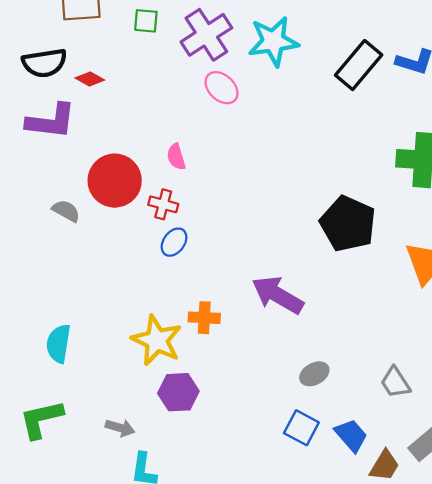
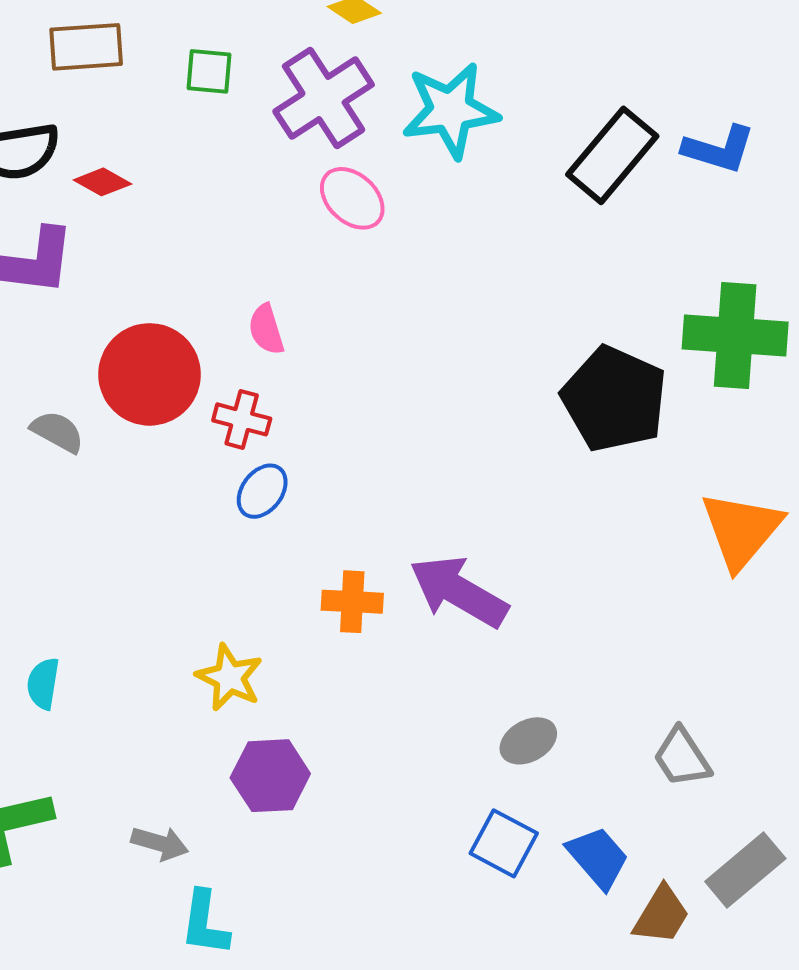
black pentagon: (348, 224) -> (614, 399), moved
orange cross: (204, 318) -> (352, 602), moved
yellow star: (157, 340) -> (229, 677), size x0.7
cyan semicircle: (58, 344) -> (43, 684), size x0.7

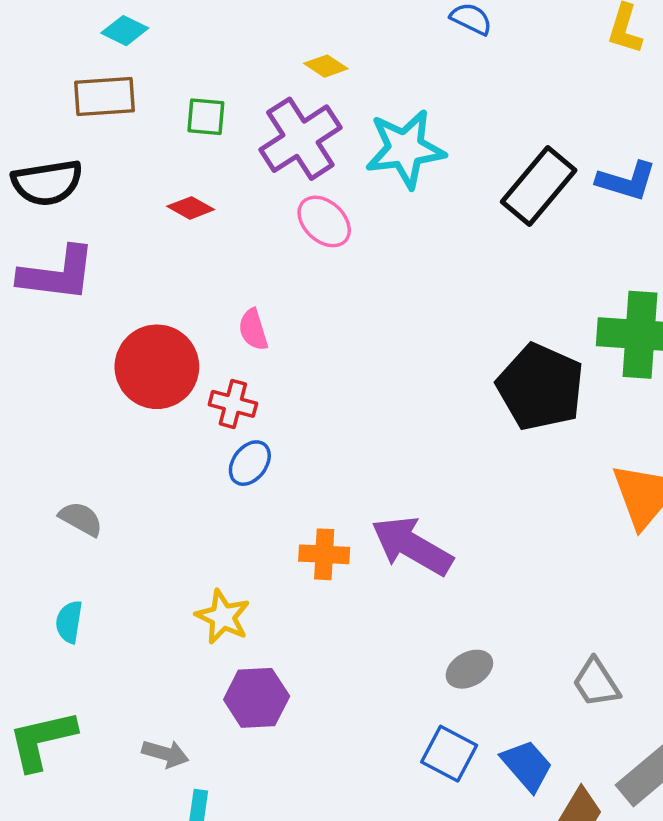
red diamond: (102, 182) -> (191, 208), moved
gray semicircle: (57, 432) -> (81, 519), moved

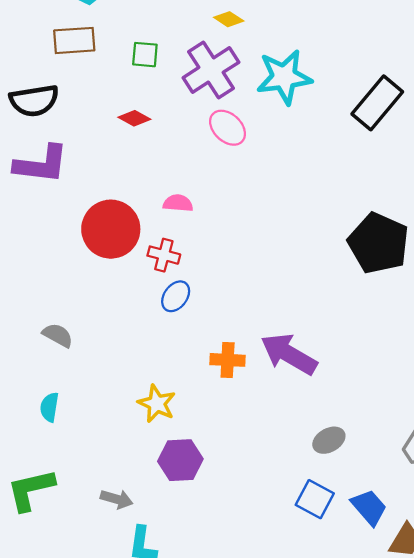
pink semicircle: (253, 330) -> (178, 203), turned 112

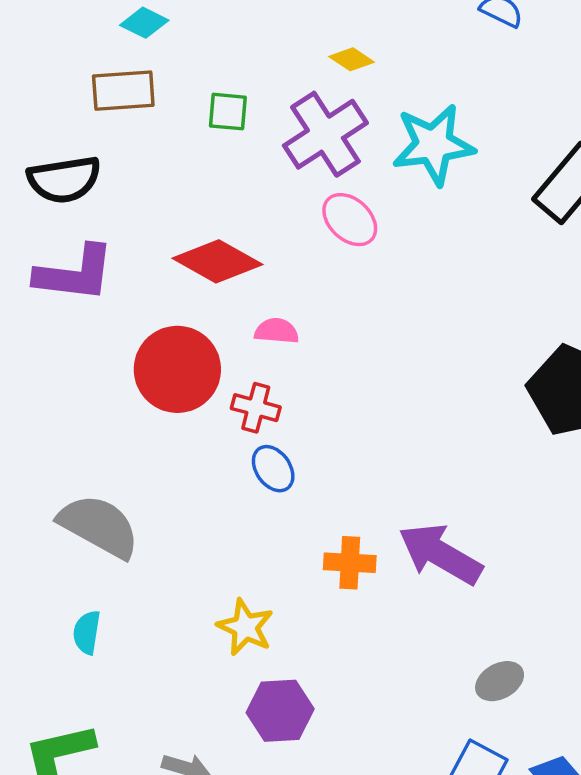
red diamond: (134, 118) -> (217, 261), moved, size x1.8
blue ellipse: (176, 296) -> (273, 469), turned -72
gray semicircle: (58, 335) -> (99, 526), size x1.8

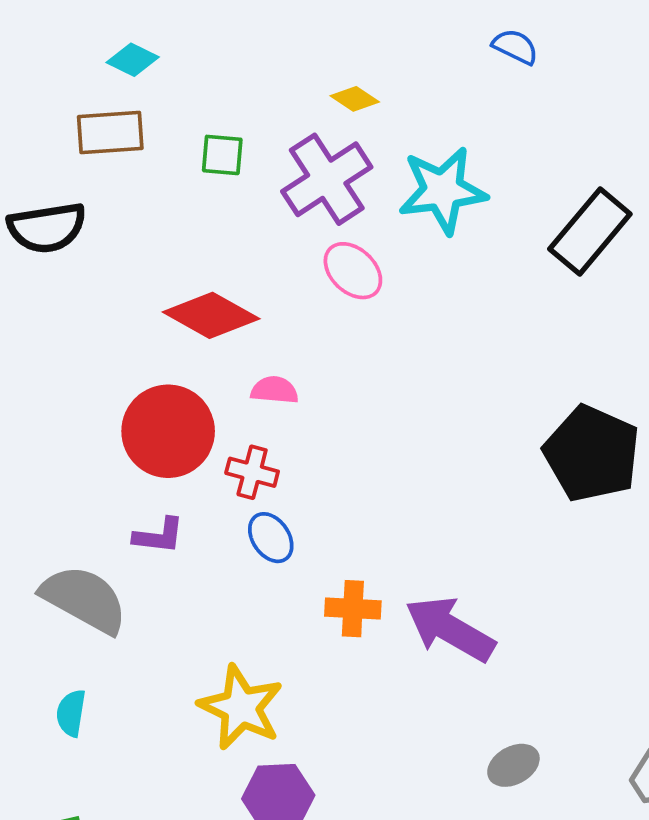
purple L-shape: (75, 274) -> (159, 536), moved, size x0.6
orange cross: (350, 563) -> (353, 609), moved
yellow star: (245, 627) -> (241, 707), size x1.4

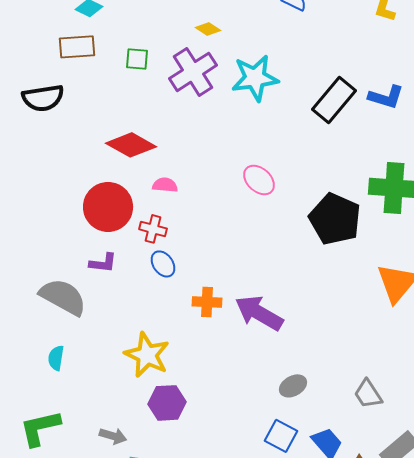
pink ellipse: (353, 271) -> (259, 180), moved

